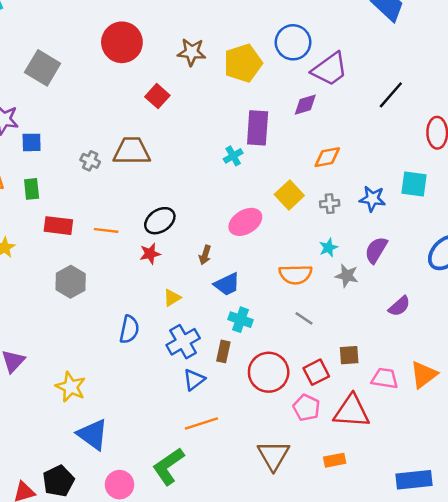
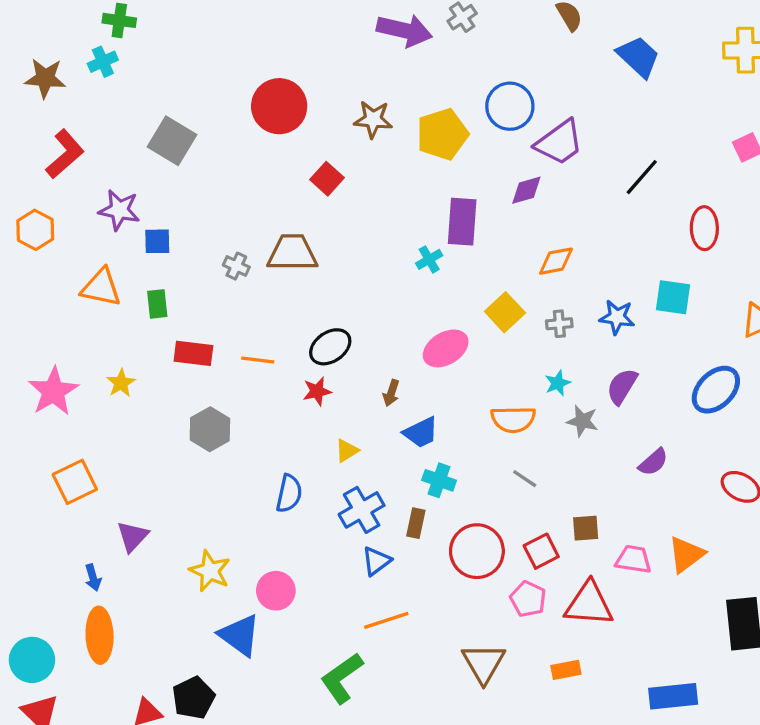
pink circle: (120, 485) -> (276, 591), moved

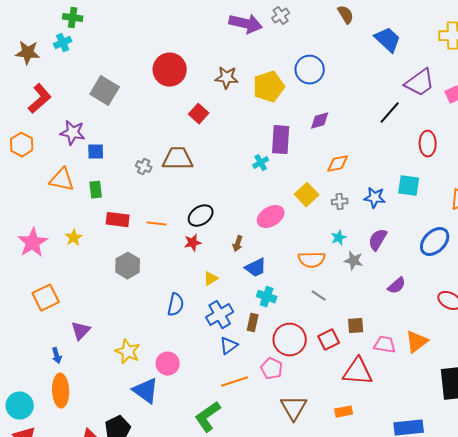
purple trapezoid: (559, 142) -> (420, 83), moved
pink pentagon: (528, 599) -> (272, 369), moved

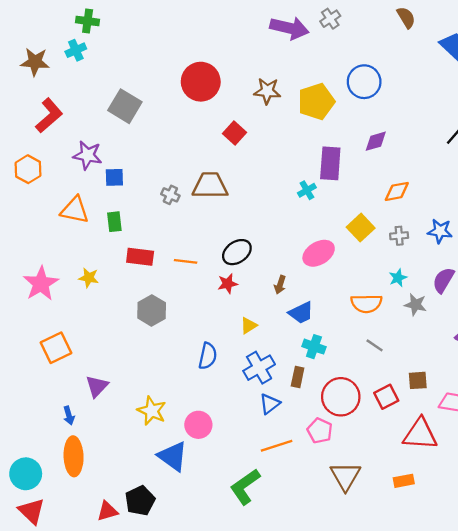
yellow star: (74, 238) -> (89, 278), turned -30

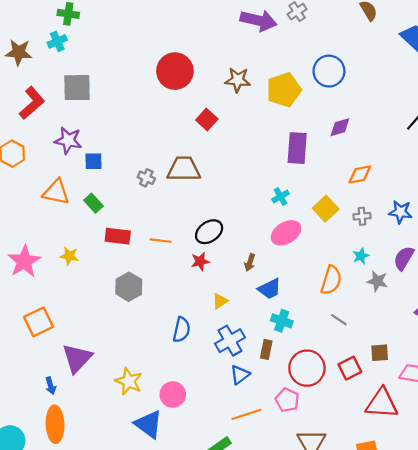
gray square: (125, 106) -> (77, 88), moved, turned -32
cyan cross: (307, 190) -> (281, 196), moved
green rectangle: (114, 222) -> (94, 203), turned -36
orange semicircle: (366, 303) -> (331, 280), turned -72
purple triangle: (97, 386) -> (77, 358), size x1.4

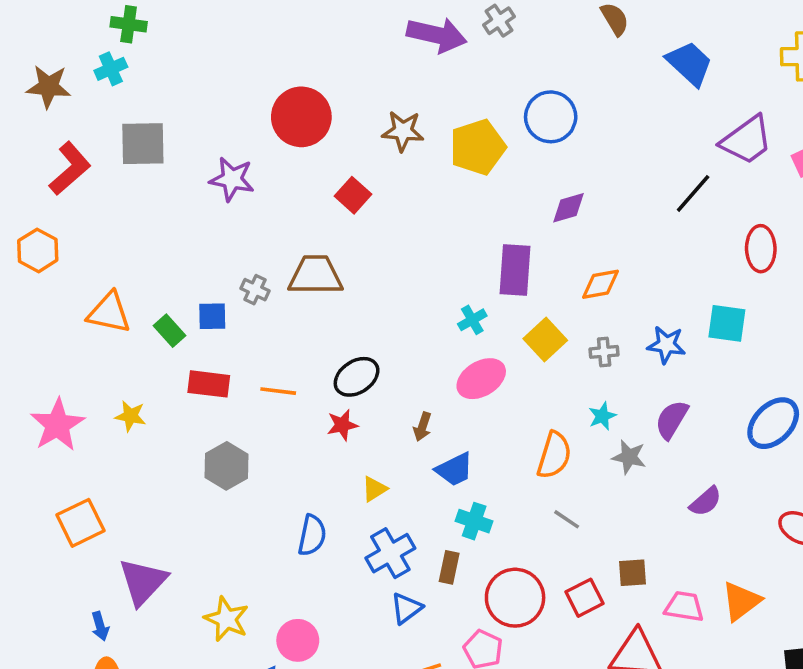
purple star: (68, 140) -> (232, 179), moved
purple rectangle: (297, 148) -> (515, 270), moved
blue square: (94, 161) -> (212, 316), moved

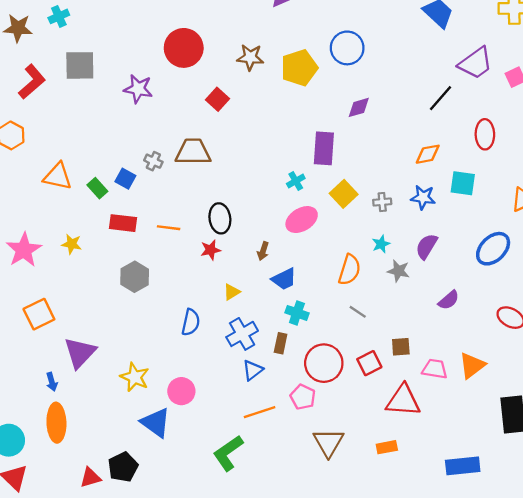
orange diamond: (600, 284) -> (428, 154), moved
blue square: (212, 316) -> (125, 179), turned 30
black ellipse: (357, 377) -> (220, 218), turned -64

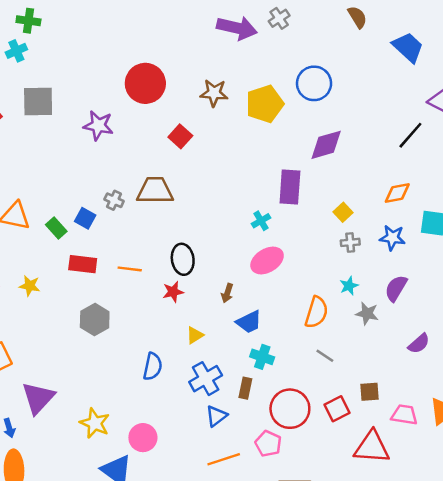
purple diamond: (359, 107) -> (326, 145), size x1.4
yellow square: (344, 194) -> (343, 212), moved, size x0.7

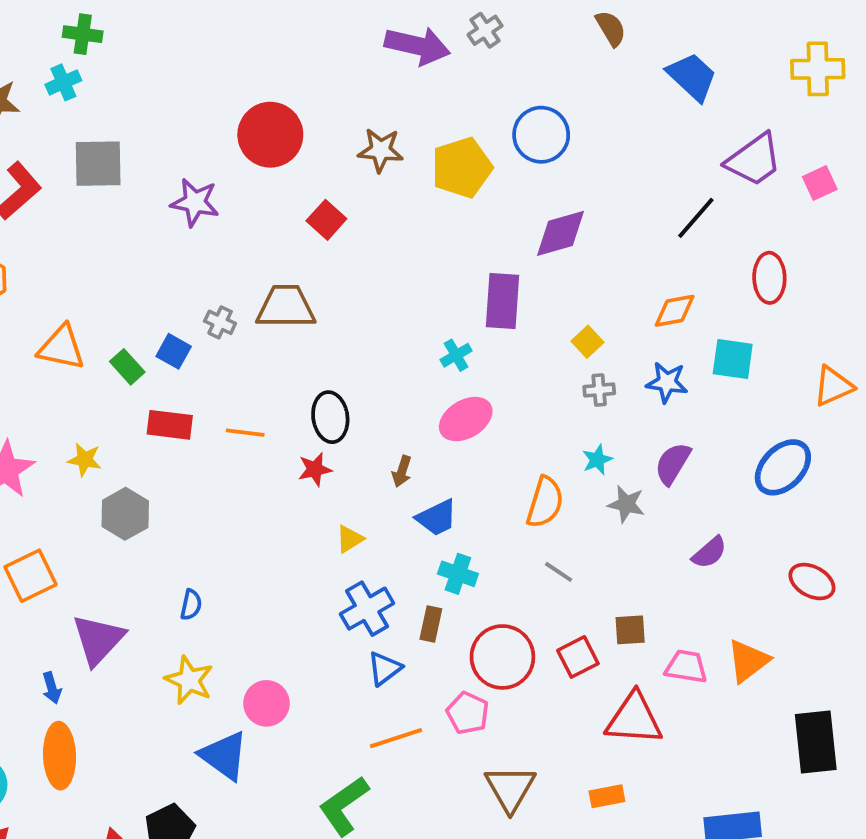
gray hexagon: (95, 320) -> (125, 514), moved
blue semicircle: (153, 367) -> (191, 605), moved, size x0.7

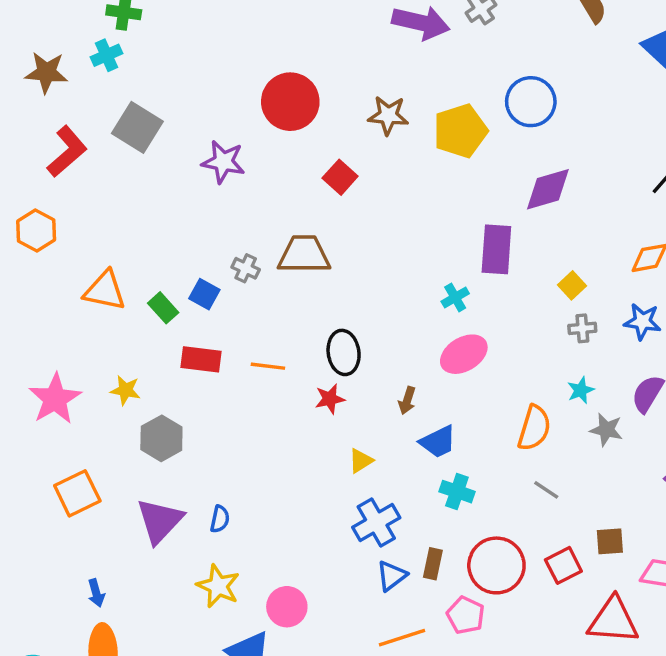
gray square: (98, 164) -> (137, 127), turned 33
brown rectangle: (431, 624) -> (433, 564), moved
purple triangle: (98, 640) -> (160, 521), moved

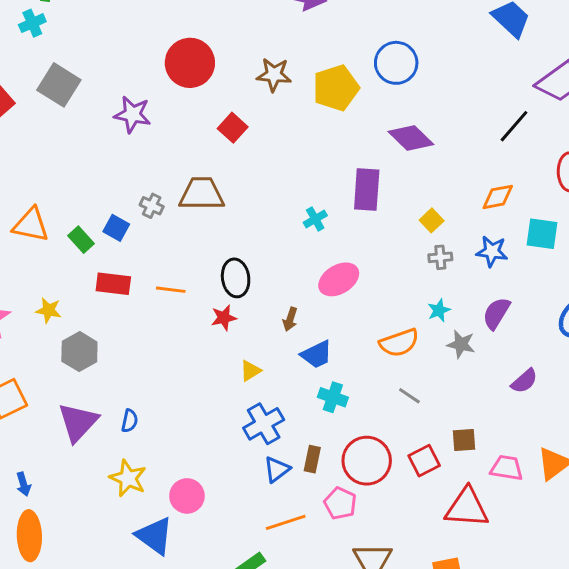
purple diamond: (548, 189) -> (411, 138), turned 60
cyan cross: (455, 297) -> (315, 219), moved
orange semicircle: (534, 428) -> (399, 343), turned 54

